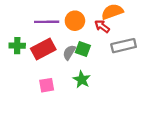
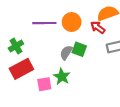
green cross: (17, 46) -> (16, 46), turned -32
red rectangle: (43, 49) -> (21, 69), moved
green star: (82, 80) -> (62, 77), moved

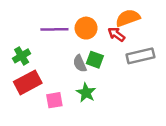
gray semicircle: (66, 53) -> (80, 64), turned -56
green star: (62, 77) -> (86, 93), moved

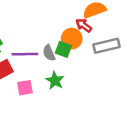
orange circle: (86, 28) -> (72, 39), moved
purple line: (54, 29) -> (25, 54), moved

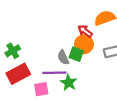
red arrow: (84, 25) -> (85, 31), moved
purple line: (25, 54) -> (54, 73), moved

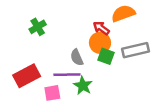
green cross: (13, 51) -> (38, 27), moved
green square: (76, 54) -> (106, 56), moved

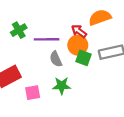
purple line: (67, 75) -> (47, 39), moved
green star: (83, 86) -> (62, 86), turned -30

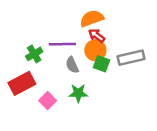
orange semicircle: (100, 17) -> (92, 18), moved
green cross: (19, 30) -> (34, 54), moved
pink square: (33, 93) -> (48, 101), turned -35

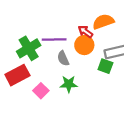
orange semicircle: (92, 18) -> (103, 22), moved
green cross: (34, 54) -> (29, 48), size x1.5
green square: (102, 64) -> (105, 66), moved

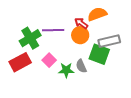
gray semicircle: (63, 58) -> (81, 66), moved
green square: (105, 66) -> (99, 54), size x1.5
pink square: (41, 91) -> (49, 60), moved

